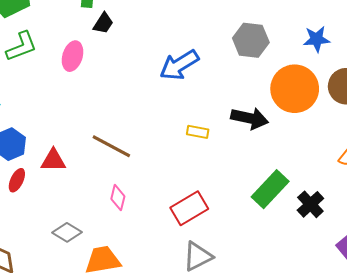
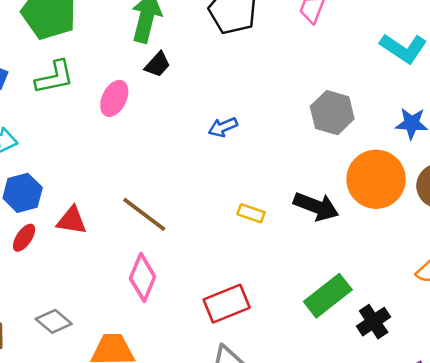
blue arrow: (179, 65) -> (223, 127), moved, size x0.6
pink diamond: (118, 198) -> (143, 277), size x1.5
gray diamond: (67, 232) -> (54, 321), moved

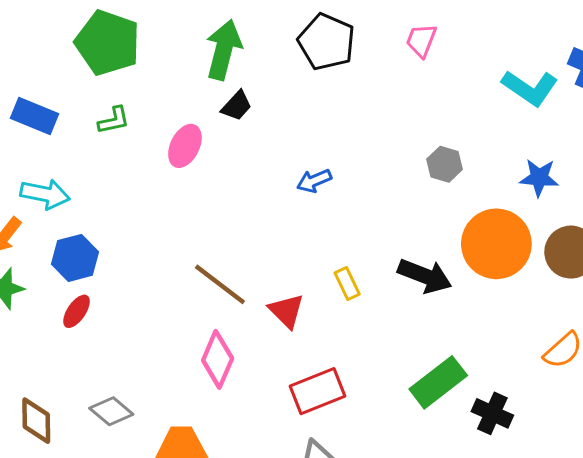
green L-shape: (55, 77) -> (114, 120), size x0.7
gray hexagon: (332, 113) -> (445, 164), size x0.7
yellow rectangle: (251, 213) -> (347, 284), turned 45
red triangle: (72, 220) -> (286, 311), moved, turned 36
black cross: (374, 322) -> (492, 413), turned -32

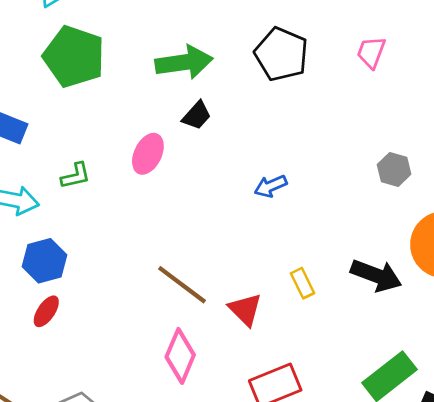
green arrow: (224, 50) -> (184, 62), turned 68
green L-shape: (114, 120) -> (76, 176), moved

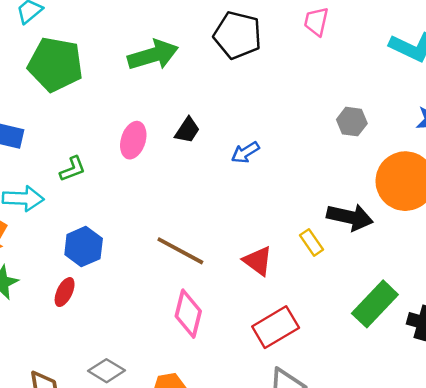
black trapezoid: (197, 115) -> (187, 130), moved
blue hexagon: (44, 261) -> (84, 247), moved
yellow rectangle: (303, 283) -> (311, 242), moved
red triangle: (245, 309) -> (258, 261), moved

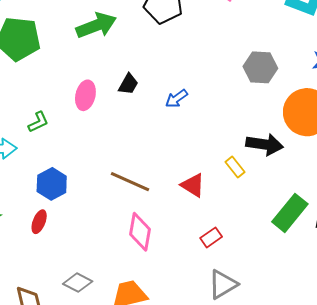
gray hexagon: (352, 122) -> (260, 67), size x1.4
red rectangle: (276, 327) -> (211, 237), size x0.6

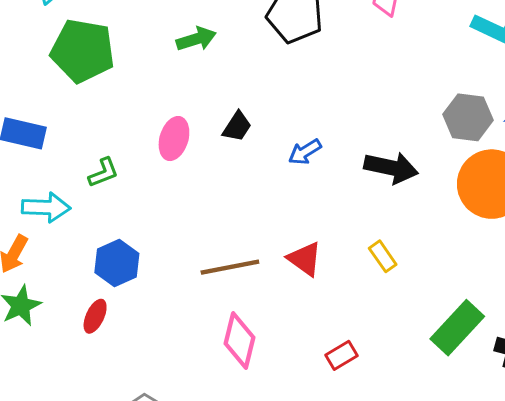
green arrow: (96, 26) -> (196, 39), size x0.7
gray hexagon: (260, 67) -> (468, 117), moved
black arrow: (265, 144) -> (391, 168), moved
brown line: (130, 182) -> (230, 267), turned -39
red triangle: (193, 185) -> (305, 259), moved

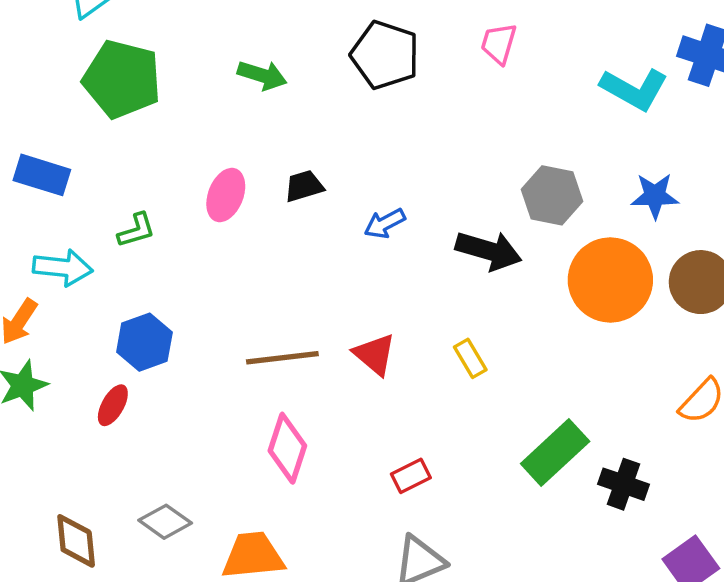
green arrow: (196, 39) -> (262, 75), turned 30
gray hexagon: (468, 117) -> (552, 195), moved
black trapezoid: (237, 127) -> (304, 186), turned -144

